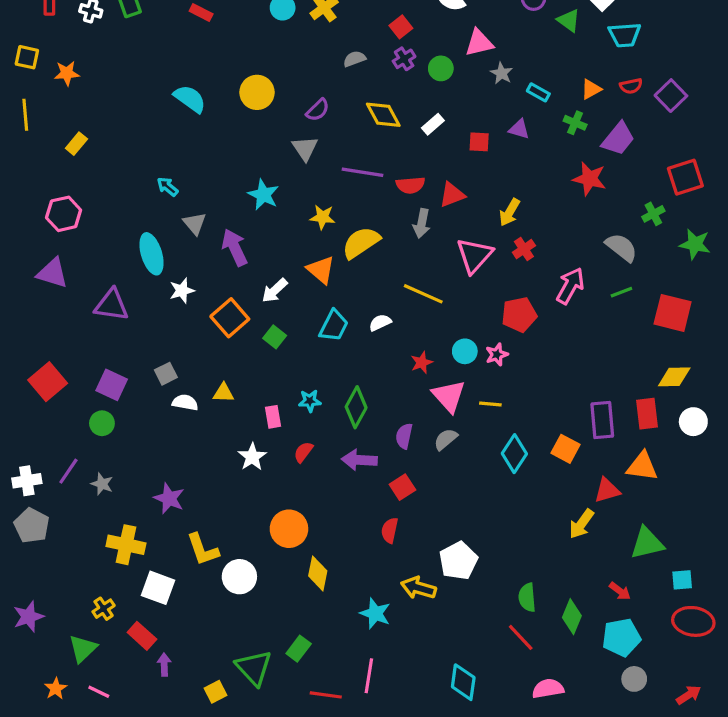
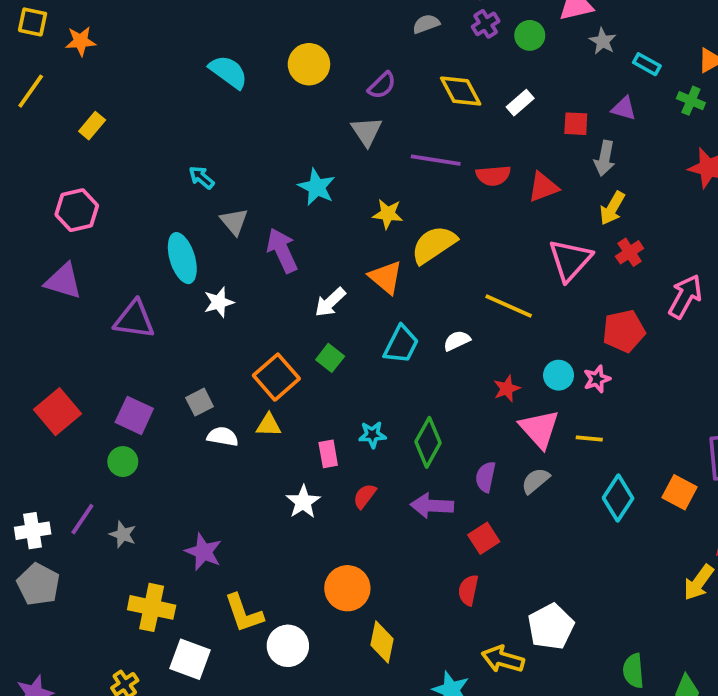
yellow line: (25, 115) -> (31, 91), turned 40
gray arrow: (422, 223) -> (605, 158), moved
orange square: (230, 318) -> (276, 377), moved

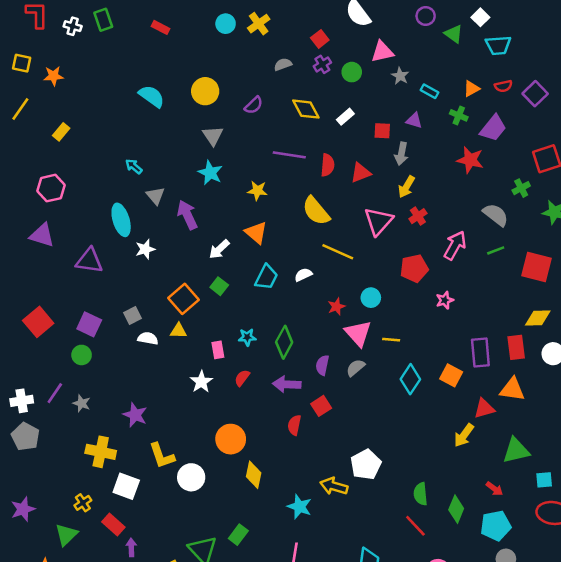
gray triangle: (367, 131) -> (213, 136), moved
red semicircle: (493, 176) -> (327, 165), turned -80
yellow semicircle: (434, 245) -> (316, 211), moved, turned -96
pink star: (597, 379) -> (445, 300), moved
red semicircle: (468, 590) -> (294, 425), moved

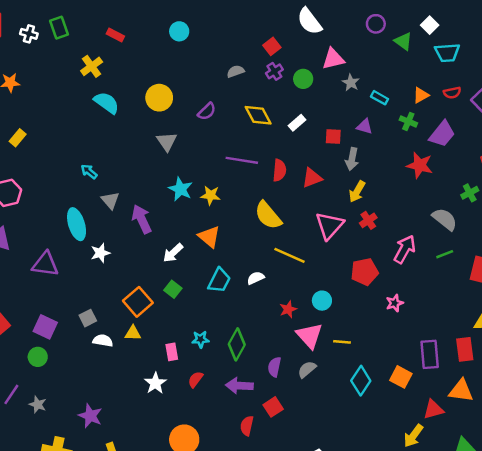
yellow cross: (259, 24) -> (92, 66), moved
cyan star: (210, 173) -> (180, 189), moved

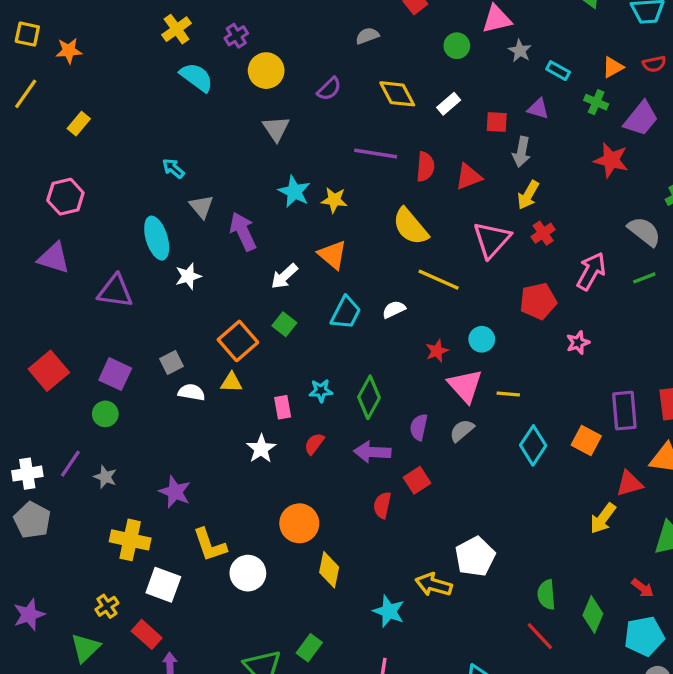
purple cross: (274, 71) -> (236, 36), moved

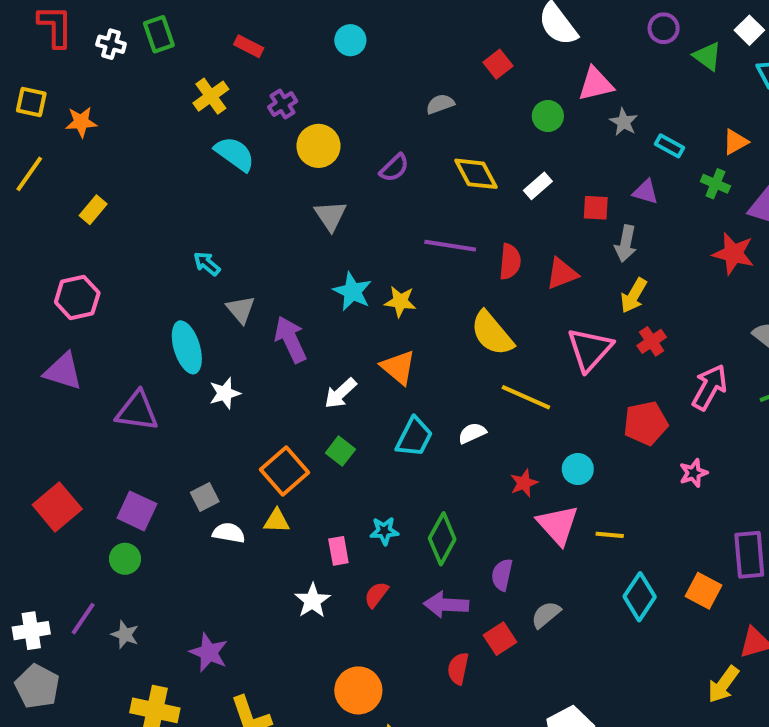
gray semicircle: (462, 430) -> (546, 615), moved

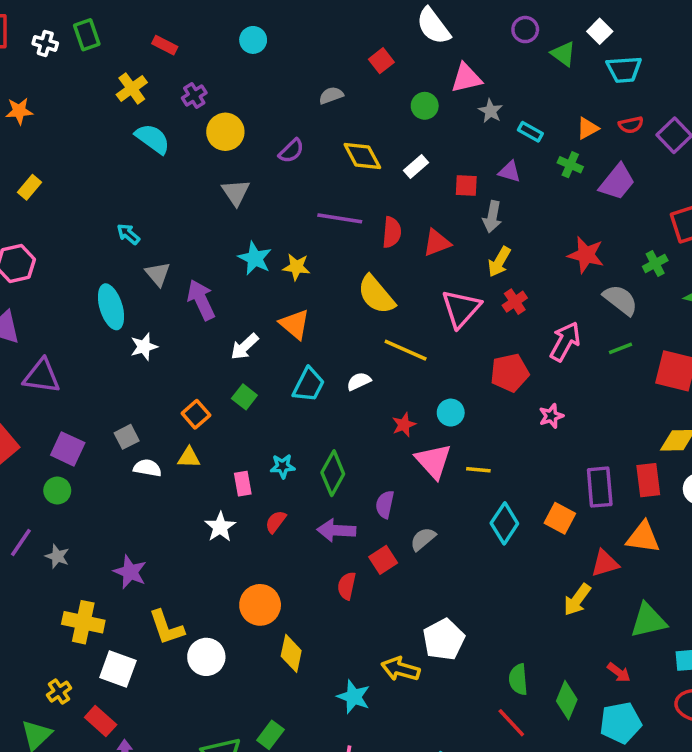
red star: (733, 254) -> (586, 255), moved
purple triangle: (137, 411) -> (42, 376), moved
orange square: (285, 471) -> (196, 414), size x0.7

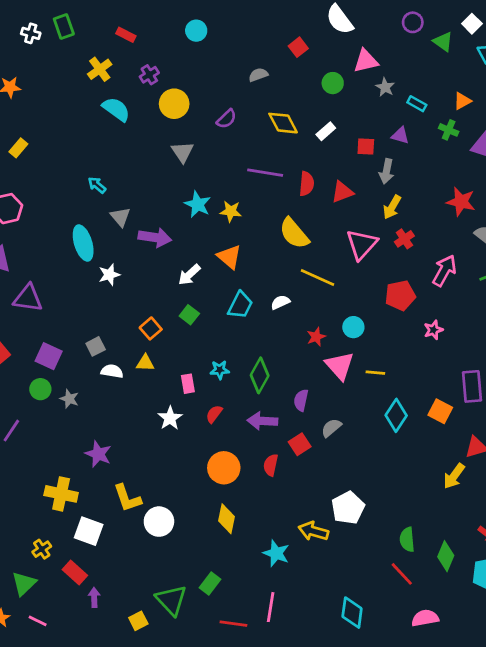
purple arrow: (201, 300) -> (155, 237), turned 124
gray star: (57, 556) -> (69, 399), moved
orange circle: (260, 605) -> (224, 468), moved

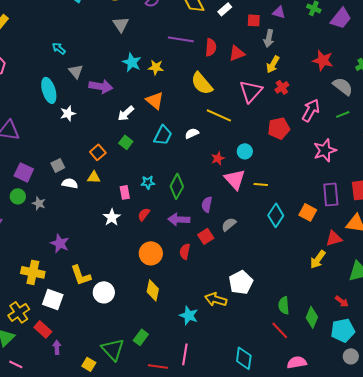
pink star: (433, 330) -> (325, 150), moved, size x1.6
yellow cross: (42, 549) -> (19, 312), size x1.5
yellow square: (138, 621) -> (89, 364), turned -32

